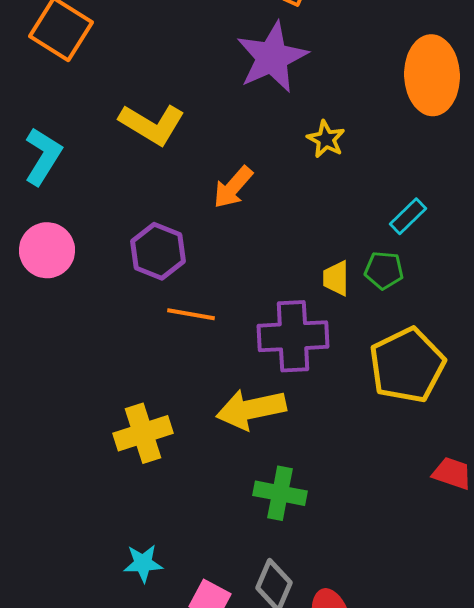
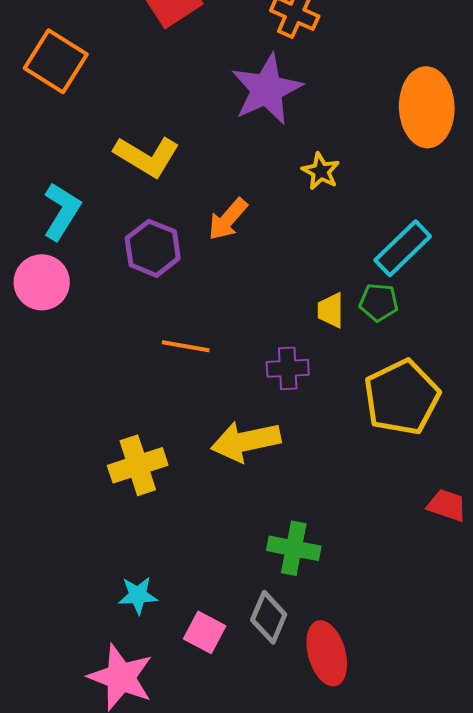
cyan L-shape: (43, 156) -> (62, 211), moved
cyan rectangle: (408, 216) -> (403, 248), size x1.5
purple hexagon: (158, 251) -> (153, 248), moved
purple cross: (293, 336) -> (288, 368), size x0.6
green cross: (280, 493) -> (294, 548), moved

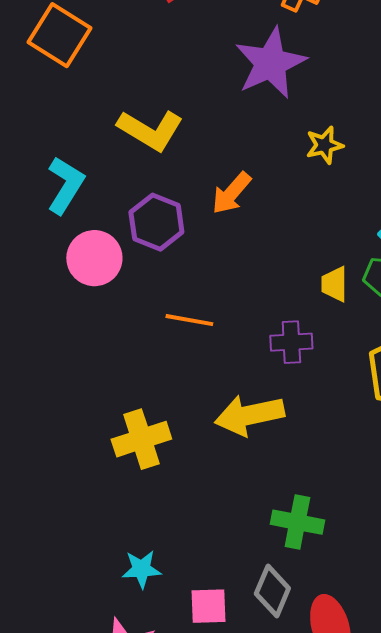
yellow star: (321, 171) -> (324, 145), turned 30
pink circle: (42, 282) -> (94, 258), moved
pink square: (205, 632) -> (208, 606), turned -30

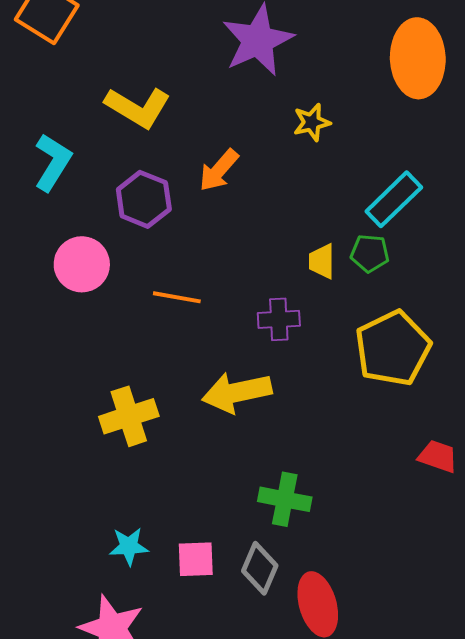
pink circle: (94, 258) -> (82, 264), moved
pink square: (208, 606) -> (196, 559), moved

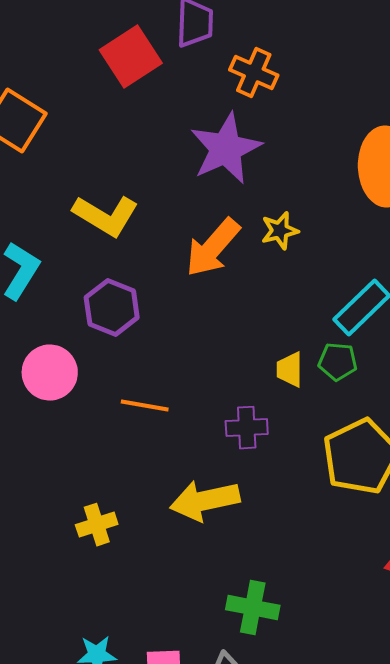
orange arrow: (219, 170) -> (213, 248), moved, size x1.4
yellow cross: (129, 416) -> (97, 525), size x0.7

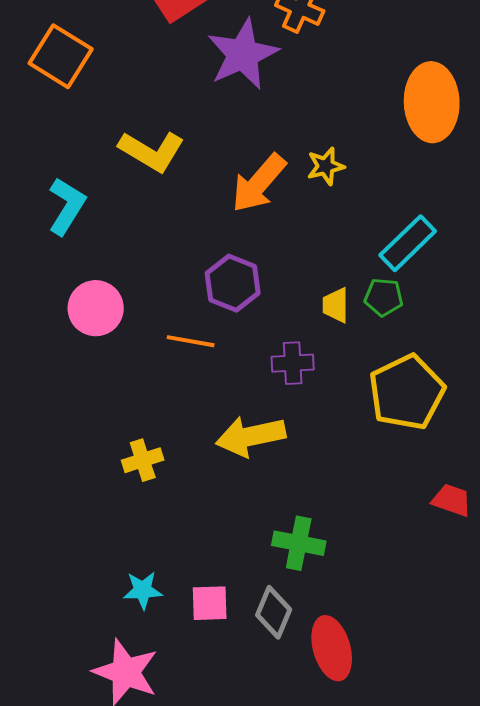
purple star: (226, 149) -> (243, 54), moved
purple hexagon: (112, 308) -> (233, 283), moved

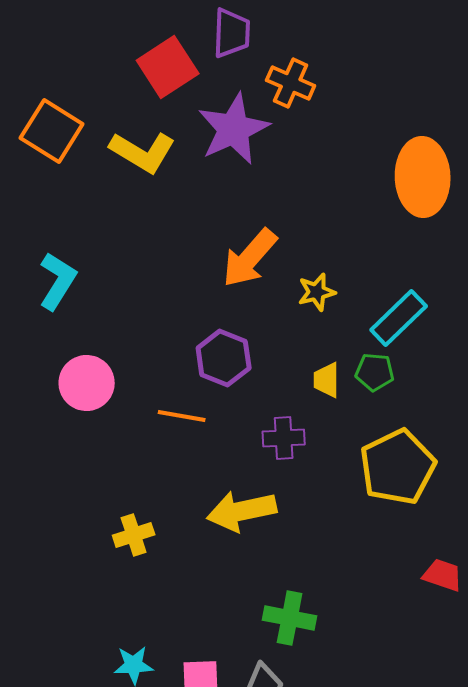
yellow L-shape: (152, 151) -> (143, 152), moved
yellow star: (326, 166) -> (317, 292), moved

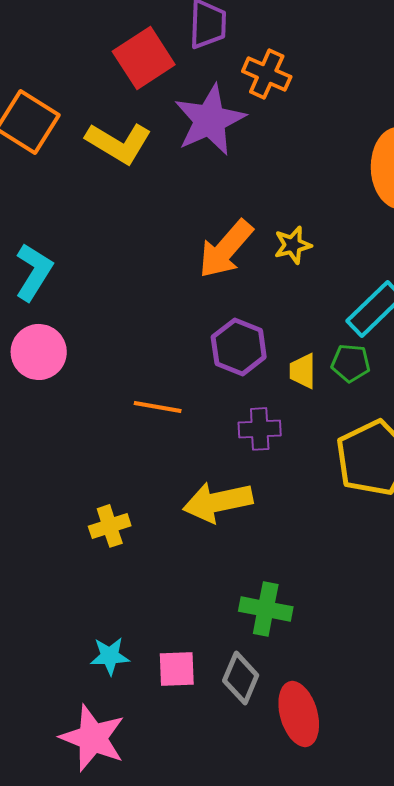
yellow star: (317, 292) -> (293, 245), moved
purple hexagon: (224, 358) -> (239, 347), moved
pink circle: (87, 383) -> (39, 352), moved

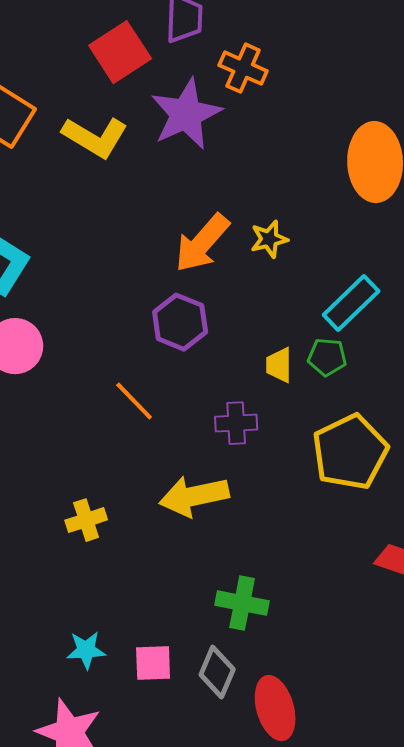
purple hexagon: (239, 347) -> (180, 322), moved
orange line: (158, 407) -> (134, 401), turned 36

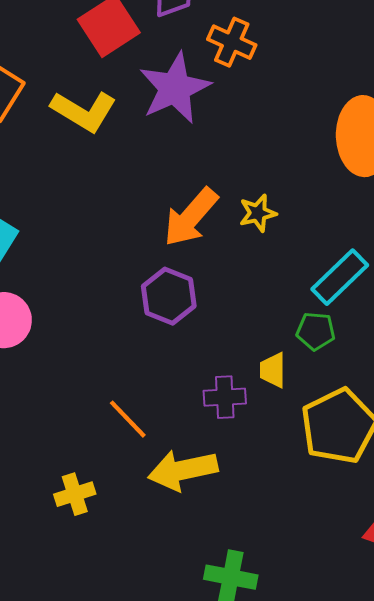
yellow trapezoid: (279, 365) -> (273, 370), moved
orange line: (134, 401) -> (128, 419), moved

